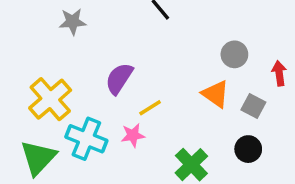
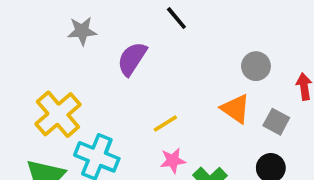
purple semicircle: (119, 78) -> (132, 59), moved
pink star: (133, 135) -> (173, 161), moved

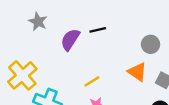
black line: (176, 18) -> (98, 30), moved, turned -63
gray star: (82, 31) -> (38, 22), turned 30

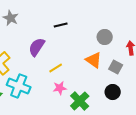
purple semicircle: (70, 40) -> (37, 47), moved

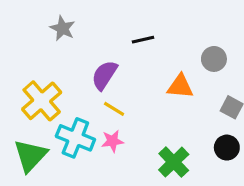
orange triangle: (94, 60) -> (180, 86), moved, turned -30
yellow line: (56, 68) -> (114, 109), moved, turned 64
pink star: (60, 88) -> (112, 141), moved

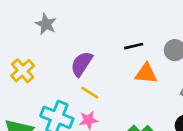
black line: (143, 40) -> (134, 46), moved
yellow cross: (42, 101) -> (23, 71), moved, size x0.7

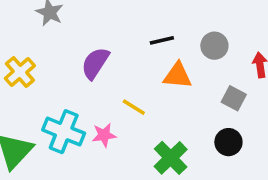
yellow line: (90, 93) -> (134, 107), moved

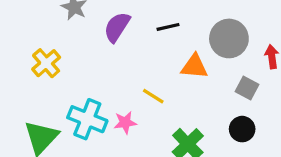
black line: (162, 40) -> (168, 27), moved
gray circle: (214, 46) -> (229, 38), size x1.5
purple semicircle: (95, 63) -> (117, 27), moved

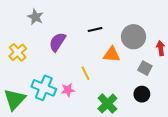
purple semicircle: (117, 27) -> (57, 42), moved
yellow line: (153, 96) -> (86, 73), turned 32

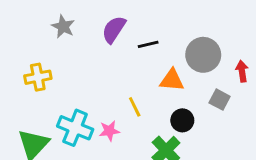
purple semicircle: (57, 42) -> (114, 29), moved
yellow cross: (18, 52) -> (38, 77), turned 30
black circle: (142, 94) -> (182, 120), moved

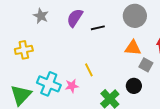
gray circle: (203, 55) -> (135, 16), moved
orange triangle: (172, 80) -> (133, 48), moved
black circle: (182, 120) -> (134, 86), moved

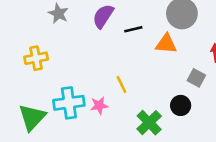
orange triangle: (133, 48) -> (166, 44), moved
cyan cross: (49, 84) -> (69, 103), turned -30

